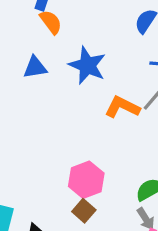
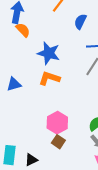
blue triangle: (35, 67) -> (14, 84), moved
orange L-shape: (122, 107) -> (49, 78), moved

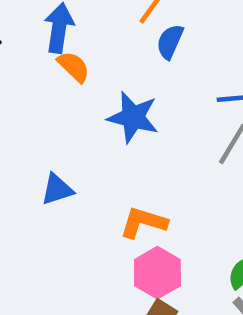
blue semicircle: (80, 22) -> (170, 42), moved
orange L-shape: (49, 78) -> (143, 222), moved

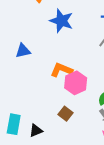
pink hexagon: (157, 273) -> (76, 83), moved

